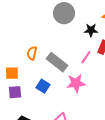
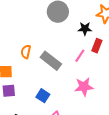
pink star: (76, 83) -> (84, 87), moved
blue square: (43, 86) -> (43, 96), moved

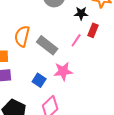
orange semicircle: (26, 52) -> (22, 36), size x1.5
pink star: (84, 87) -> (63, 71), moved

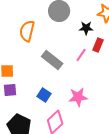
orange semicircle: (22, 36) -> (27, 31), moved
pink star: (63, 71) -> (78, 97), moved

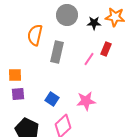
black star: (86, 28) -> (94, 23), moved
gray rectangle: (52, 60) -> (57, 52), moved, turned 65

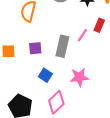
gray rectangle: (57, 52) -> (62, 46), moved
purple square: (18, 94) -> (35, 48), moved

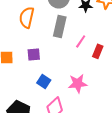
red rectangle: (99, 25) -> (98, 51), moved
gray rectangle: (62, 46) -> (60, 26), moved

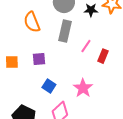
orange semicircle: (27, 17) -> (32, 22), turned -35
pink star: (78, 83) -> (83, 88), turned -30

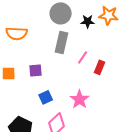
orange semicircle: (32, 22) -> (17, 33), moved, turned -65
blue square: (49, 86) -> (46, 97), turned 32

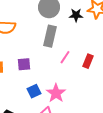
pink line: (83, 57) -> (65, 57), moved
pink star: (80, 99) -> (56, 93), moved

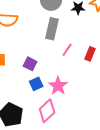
purple square: (24, 64) -> (30, 64), moved, turned 32

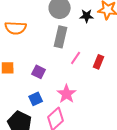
blue square: (36, 84) -> (36, 99), moved

